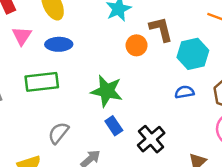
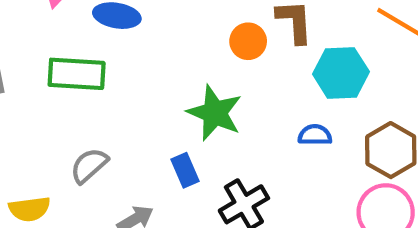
green star: (107, 91) -> (215, 113), moved

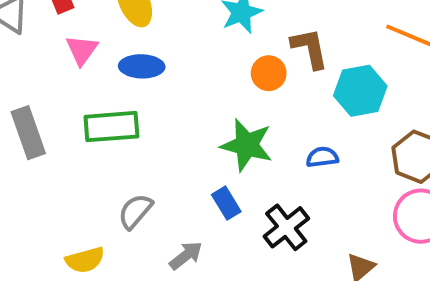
blue semicircle: (315, 135) -> (322, 157), moved

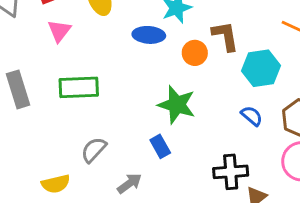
blue ellipse: (142, 66) -> (149, 35), moved
blue semicircle: (322, 157) -> (252, 116), moved, turned 45
black cross: (286, 227) -> (231, 172), moved, turned 32

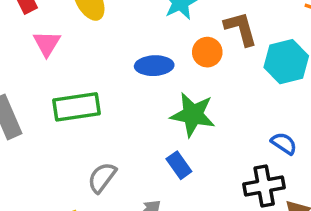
blue ellipse: (149, 35) -> (154, 66), moved
blue semicircle: (252, 116) -> (284, 143), moved

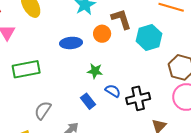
green star: (193, 115) -> (95, 71), size x0.6
blue semicircle: (284, 143) -> (113, 91), moved
black cross: (264, 186) -> (138, 98), moved

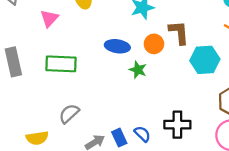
green star: (95, 71) -> (138, 70), moved
blue semicircle: (113, 91) -> (142, 134), moved
blue rectangle: (88, 101) -> (119, 138), moved

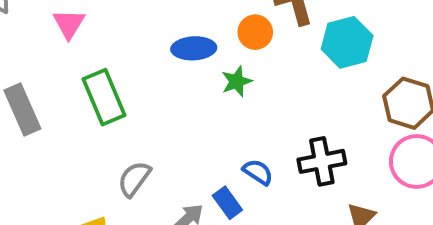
green rectangle: (61, 64) -> (104, 97), turned 76
green star: (138, 70) -> (237, 81), turned -30
blue semicircle: (142, 134) -> (258, 172), moved

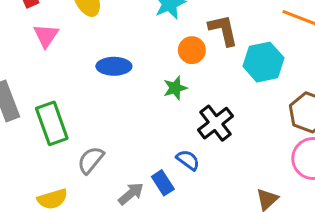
blue ellipse: (194, 48) -> (114, 66), moved
green rectangle: (104, 97) -> (52, 123), moved
black cross: (322, 161) -> (216, 123), moved, turned -30

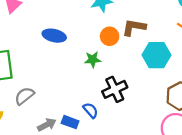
brown L-shape: (223, 30) -> (134, 27), turned -80
blue rectangle: (163, 183) -> (70, 122), turned -49

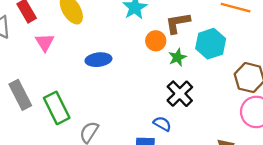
green star: (93, 60) -> (177, 57), moved

